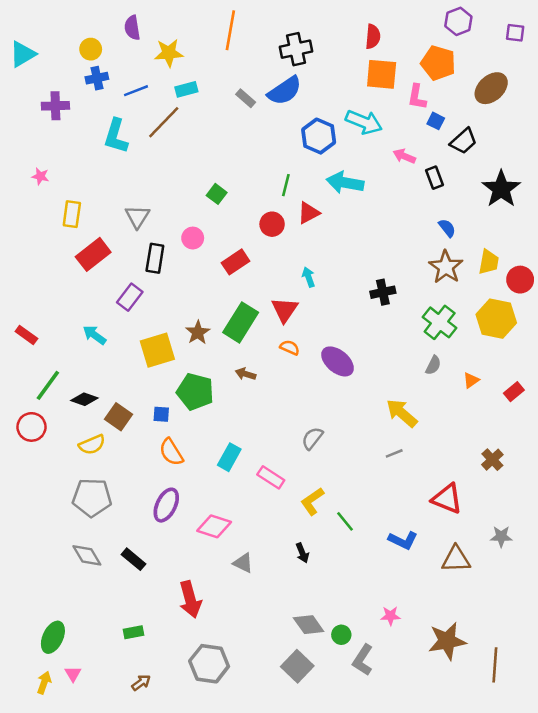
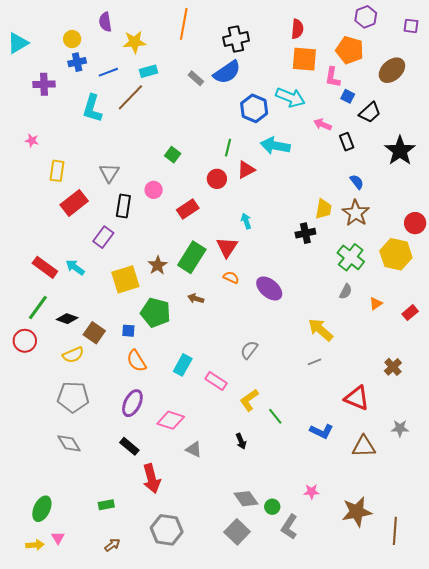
yellow trapezoid: (489, 262) -> (324, 209), moved
red rectangle: (26, 335) -> (45, 267), moved, size x1.4
black rectangle: (134, 559) -> (129, 446), moved
yellow arrow: (44, 683) -> (35, 545), turned 66

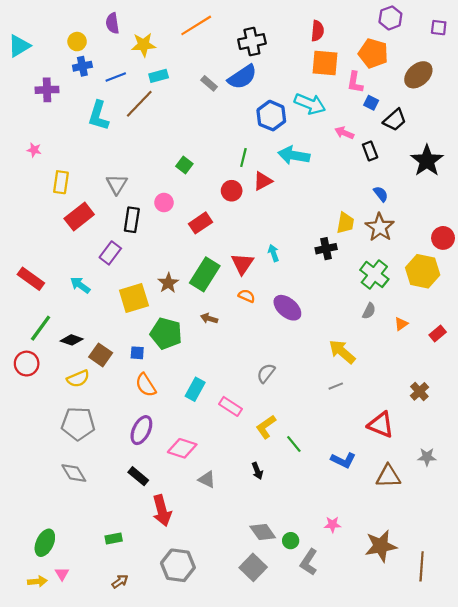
orange line: (184, 24) -> (196, 25), turned 48
cyan arrow: (246, 221) -> (273, 253), moved
red rectangle: (45, 267) -> (31, 279), moved

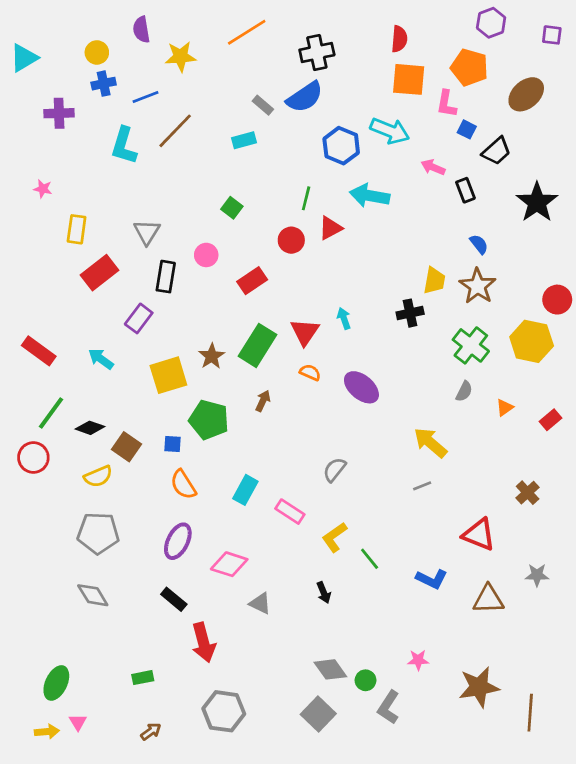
cyan rectangle: (159, 76) -> (244, 140), moved
brown arrow: (209, 318) -> (263, 401), turned 98

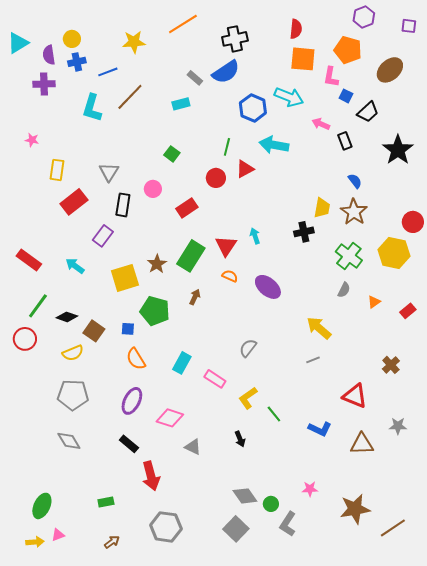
purple semicircle: (141, 30) -> (49, 55), moved
brown line: (530, 713) -> (393, 528), turned 52
pink triangle: (78, 722) -> (58, 535), turned 40

